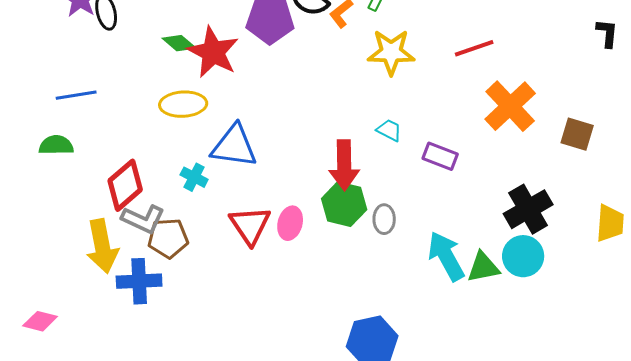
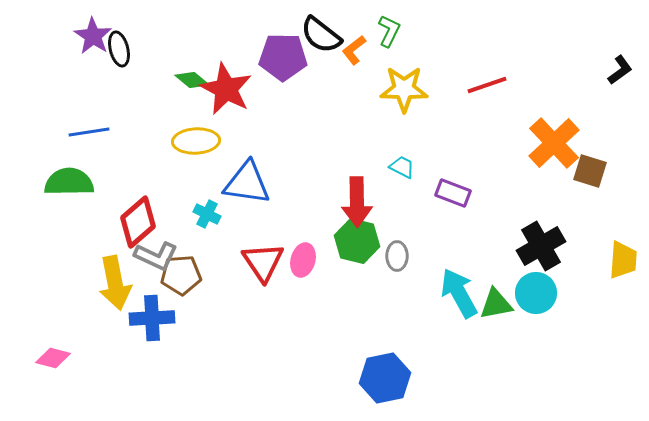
black L-shape: (607, 33) -> (620, 70), turned 48
orange cross: (510, 106) -> (554, 143), moved
green semicircle: (56, 145) -> (69, 182), size x1.4

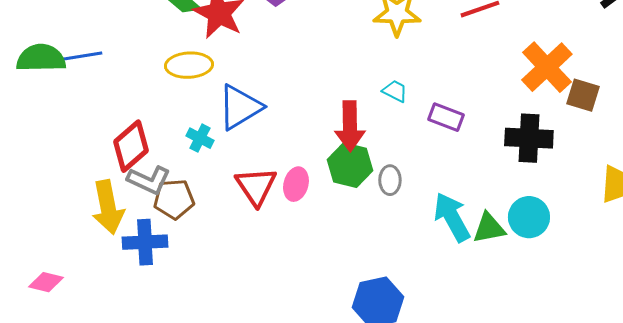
green semicircle: (69, 182) -> (41, 58), moved
blue triangle: (247, 183) -> (240, 107), turned -39
black cross: (541, 246) -> (529, 138), moved, turned 33

